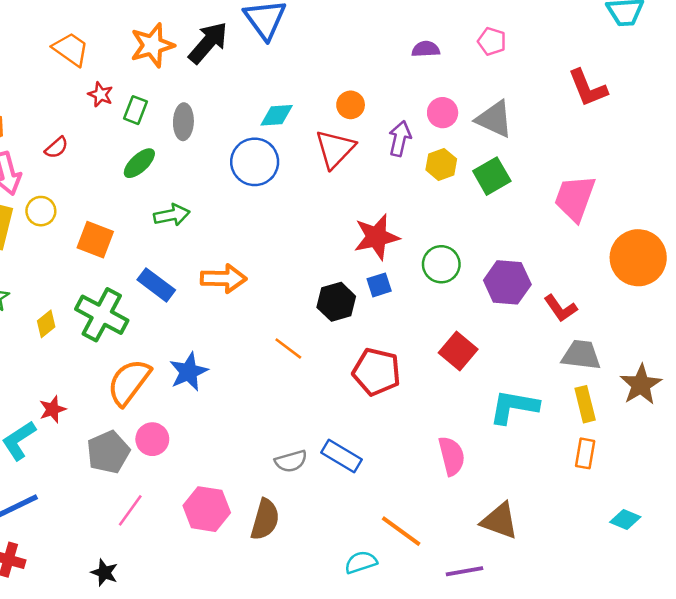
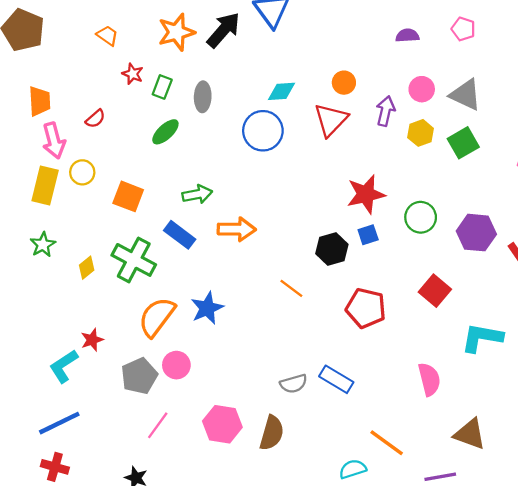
orange trapezoid: (71, 49) -> (107, 35), size x0.7
green arrow: (172, 215) -> (197, 194), moved

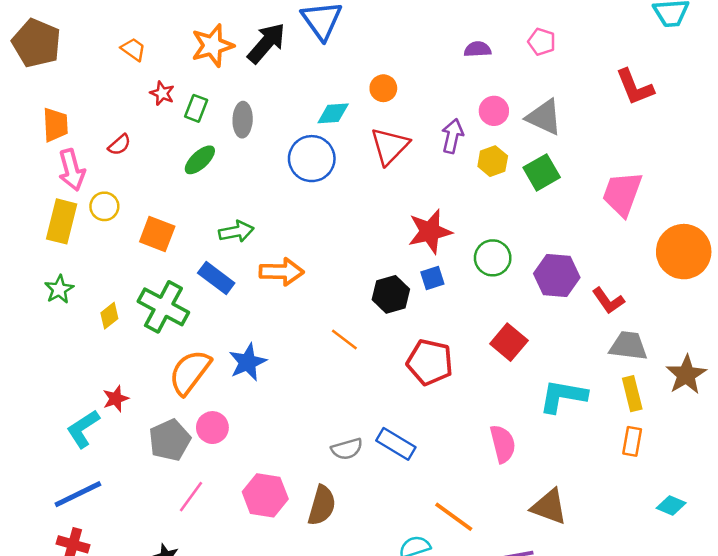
orange circle: (344, 83) -> (383, 88), moved

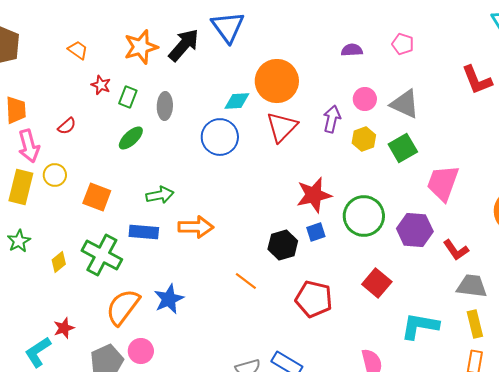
orange circle: (383, 88) -> (277, 81), size x2.0
pink trapezoid: (622, 194) -> (443, 183), moved
green circle: (493, 258) -> (364, 216), size x1.4
blue rectangle: (216, 278) -> (144, 232), turned -32

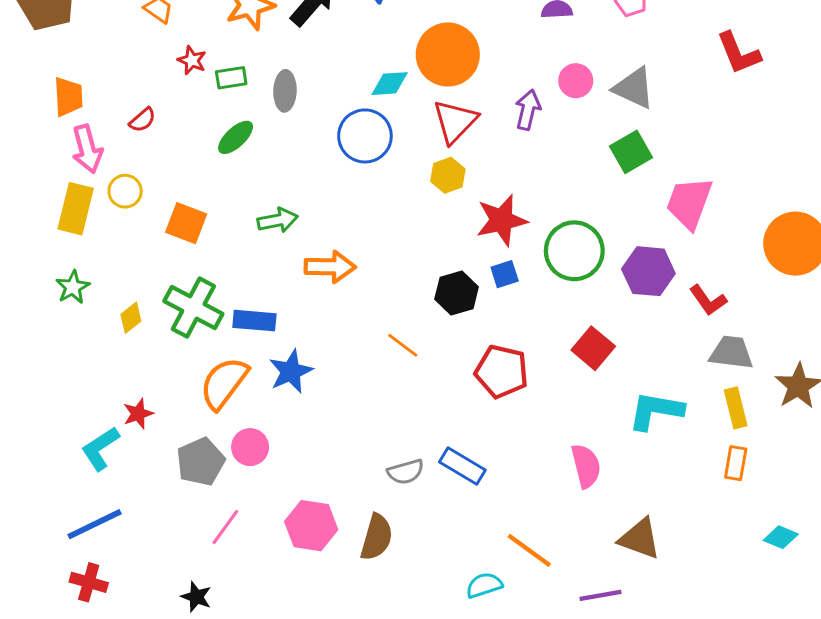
green rectangle: (128, 97) -> (231, 78), turned 60
yellow hexagon: (364, 139) -> (448, 175), moved
blue rectangle: (144, 232) -> (254, 321), moved

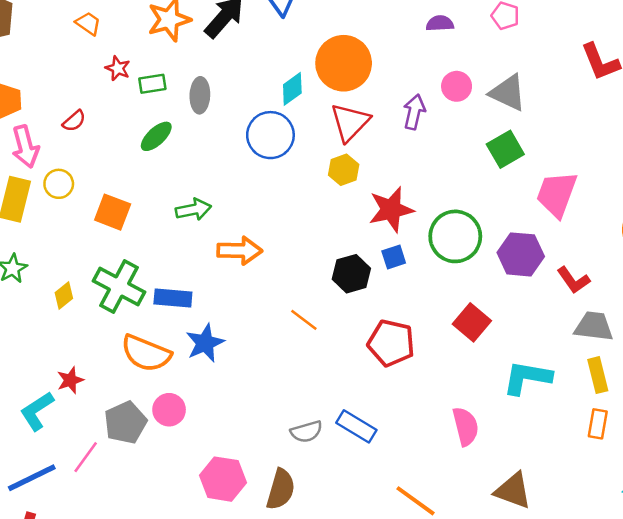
cyan diamond: (390, 84) -> (292, 89), turned -32
orange semicircle: (224, 383) -> (146, 353), turned -105
pink line: (225, 527) -> (86, 457), moved

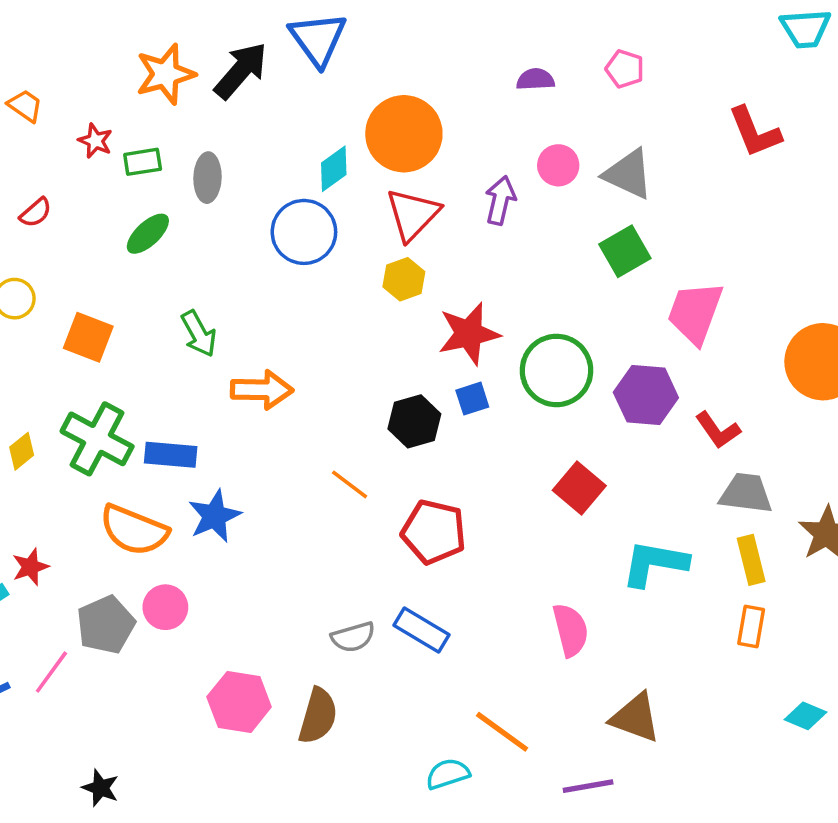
orange trapezoid: (88, 23) -> (25, 106), moved
green arrow: (193, 210) -> (199, 334), turned 72
red pentagon: (391, 343) -> (434, 532), moved

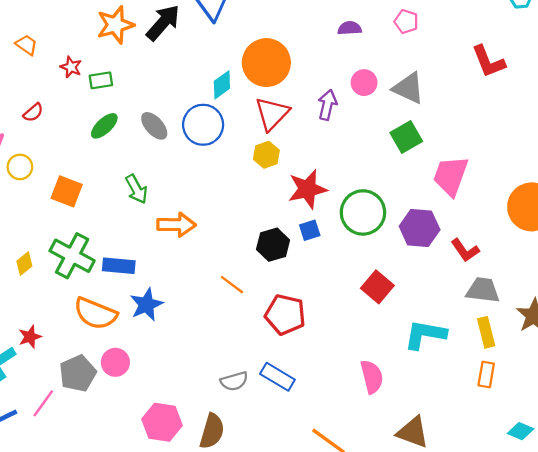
gray ellipse: (207, 178) -> (154, 126), moved, turned -44

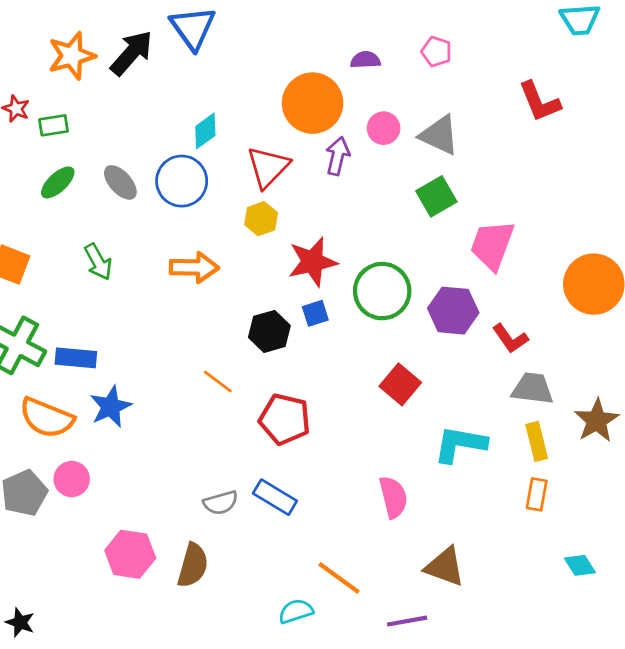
orange circle: (266, 63) -> (313, 103), moved
orange arrow: (176, 225) -> (194, 267), moved
cyan diamond: (521, 431) -> (580, 565), turned 35

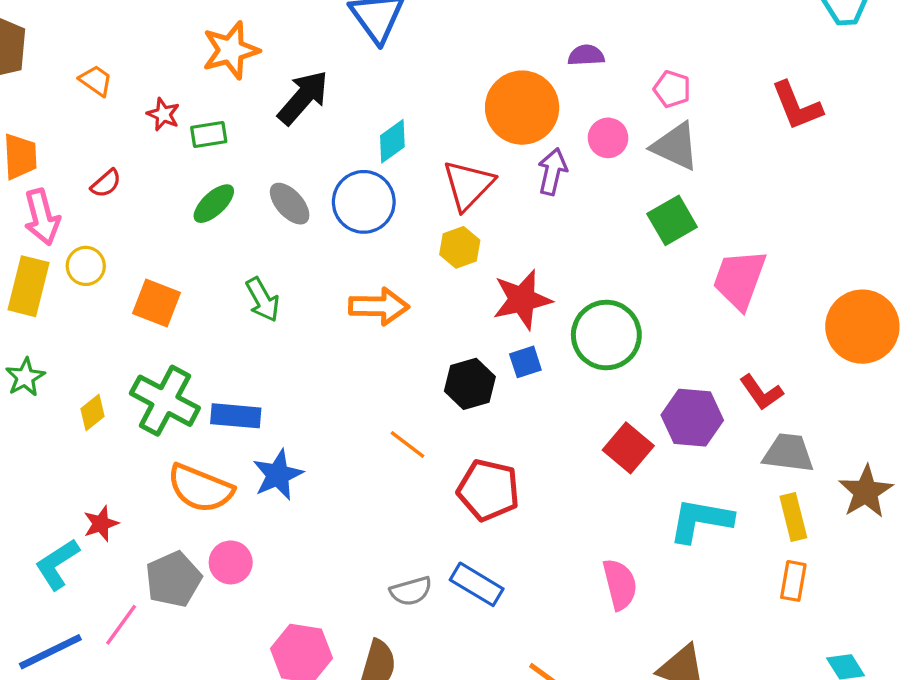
pink pentagon: (436, 52) -> (672, 89), moved
black arrow: (132, 53) -> (303, 97), moved
purple hexagon: (453, 311) -> (692, 418), moved

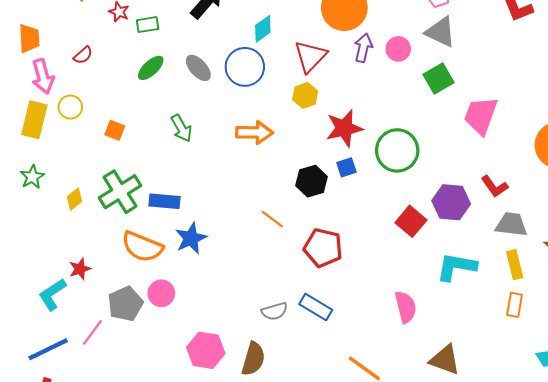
pink circle: (608, 138) -> (398, 49), moved
orange square: (157, 303) -> (115, 130), size x0.7
green cross: (165, 401) -> (120, 192), turned 30

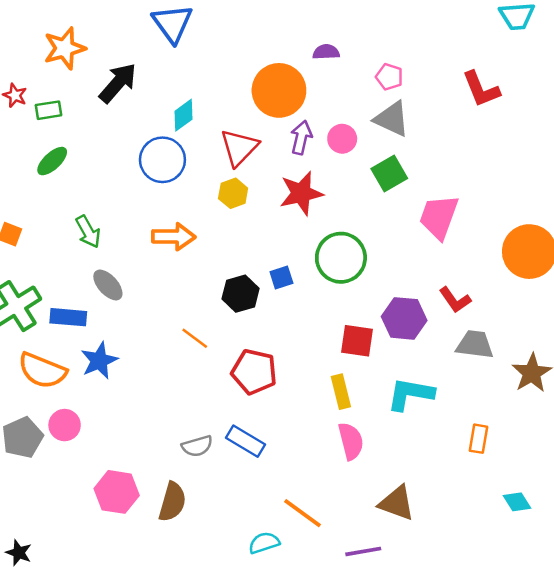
gray ellipse: (198, 68) -> (108, 285), moved
red star: (344, 128) -> (301, 193), moved
red square: (411, 221) -> (357, 341), turned -32
yellow rectangle: (515, 265) -> (341, 392), moved

